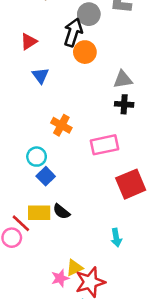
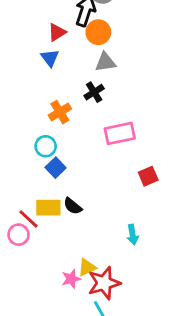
red triangle: (29, 42) -> (57, 32), moved
gray triangle: (123, 79) -> (105, 62), moved
black cross: (124, 104) -> (94, 92), moved, turned -36
orange cross: (61, 125) -> (60, 112), moved, turned 30
red square: (131, 184) -> (148, 176), size x0.6

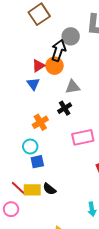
orange circle: (98, 32) -> (54, 66), moved
blue square: (56, 168) -> (37, 162), turned 32
red line: (28, 219) -> (18, 188), moved

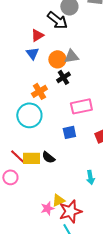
black arrow: (59, 51) -> (57, 20), turned 110
orange circle: (54, 66) -> (57, 59), moved
cyan circle: (30, 147) -> (29, 115), size x1.6
blue square: (37, 162) -> (69, 132), moved

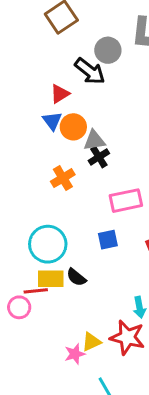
gray triangle: (71, 56) -> (94, 140), moved
orange circle: (57, 59) -> (73, 127), moved
cyan circle: (29, 115) -> (48, 244), moved
red line: (17, 156) -> (36, 291), moved, turned -49
red star: (70, 211) -> (127, 337), moved, turned 30

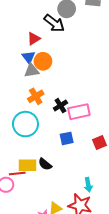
gray triangle: (94, 140) -> (32, 71), moved
black cross: (99, 157) -> (60, 106), moved
cyan circle: (48, 244) -> (25, 124), moved

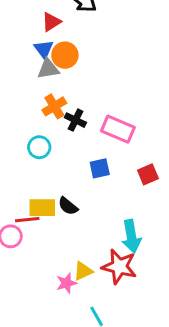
black cross: (60, 106) -> (75, 120), moved, turned -32
pink rectangle: (79, 112) -> (118, 129), turned 35
cyan circle: (25, 124) -> (39, 147), size x0.6
cyan arrow: (88, 185) -> (131, 236), size x1.5

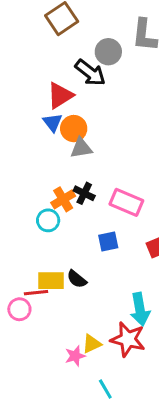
red triangle: (51, 22) -> (60, 95), size x1.4
gray triangle: (48, 69) -> (81, 148), moved
orange cross: (54, 106) -> (63, 199), moved

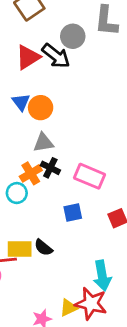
red triangle: (60, 95) -> (28, 57), moved
gray triangle: (81, 148) -> (43, 143), moved
yellow triangle: (92, 344) -> (69, 308), moved

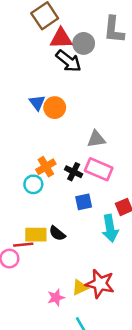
red triangle: (28, 57) -> (61, 38), moved, turned 30
gray triangle: (43, 143) -> (96, 139), moved
black cross: (50, 168) -> (74, 172), moved
cyan arrow: (102, 276) -> (110, 228), moved

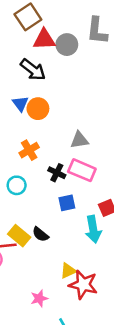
black arrow: (69, 61) -> (33, 70), moved
orange cross: (46, 167) -> (29, 150), moved
yellow rectangle: (36, 235) -> (19, 236), turned 40
yellow triangle: (80, 287) -> (68, 271), moved

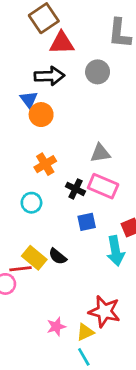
gray circle: (67, 45) -> (98, 72), moved
black arrow: (33, 70) -> (49, 76), turned -40
blue triangle: (20, 104) -> (29, 99), moved
orange circle: (38, 109) -> (41, 115), moved
yellow triangle: (68, 271) -> (85, 332), moved

